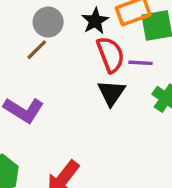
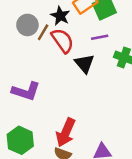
brown line: (37, 50) -> (43, 32), moved
red semicircle: (111, 55) -> (62, 41), moved

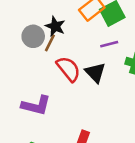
black star: (60, 16) -> (55, 26), moved
red semicircle: (62, 41) -> (68, 69), moved

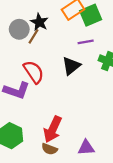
red semicircle: (68, 69) -> (34, 72), moved
black triangle: (95, 73) -> (71, 66), turned 30

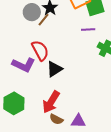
black triangle: (71, 66) -> (54, 69), moved
brown semicircle: (49, 149) -> (56, 119), moved

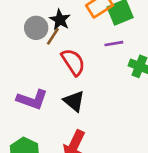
red semicircle: (40, 51) -> (73, 62), moved
black triangle: (54, 69) -> (74, 101), turned -42

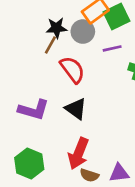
black star: (60, 20) -> (56, 28), turned -30
gray circle: (36, 28) -> (83, 32), moved

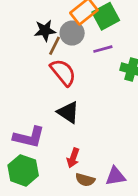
brown line: (50, 45) -> (54, 46), moved
purple L-shape: (34, 110) -> (29, 137), moved
red arrow: (78, 153) -> (73, 158), size x0.6

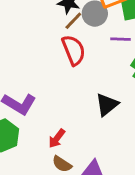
black triangle: (68, 112) -> (107, 105), moved, turned 30

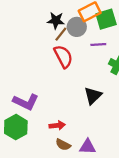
red arrow: (57, 138) -> (57, 125), turned -128

